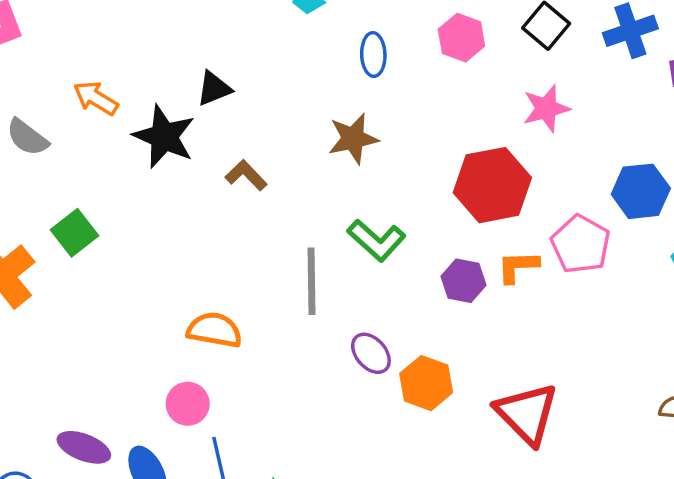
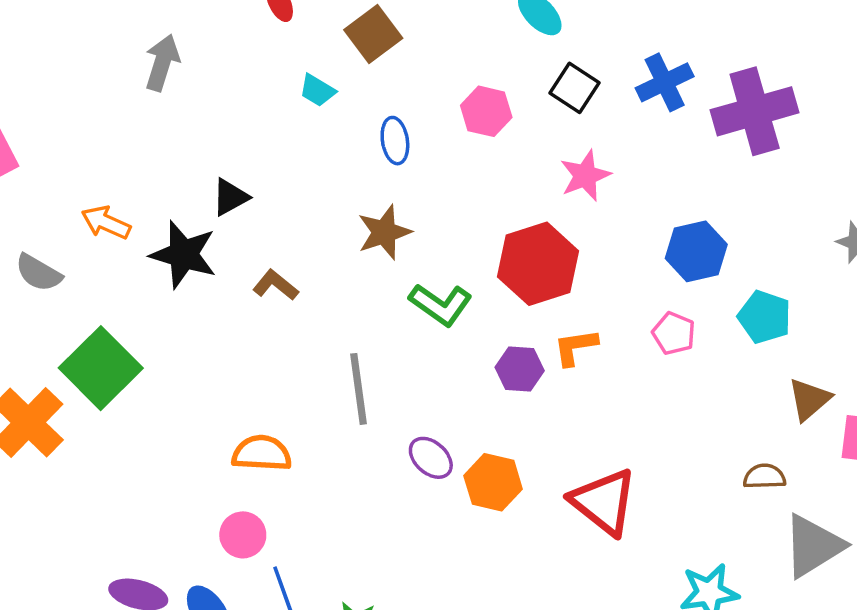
green square: (74, 233) -> (101, 368), size x1.6
green L-shape: (377, 240) -> (441, 305), moved
pink pentagon: (581, 244) -> (674, 333), moved, size x0.7

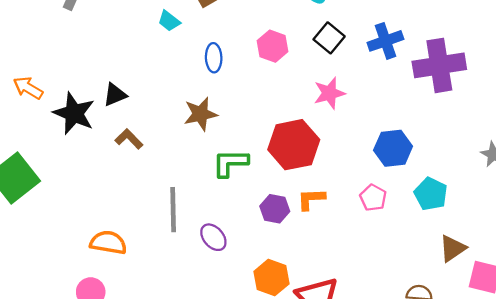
black triangle: (230, 197) -> (115, 95), moved
green L-shape: (441, 305) -> (230, 163), turned 138
purple ellipse: (431, 458) -> (213, 237), moved
orange hexagon: (493, 482) -> (272, 278), moved

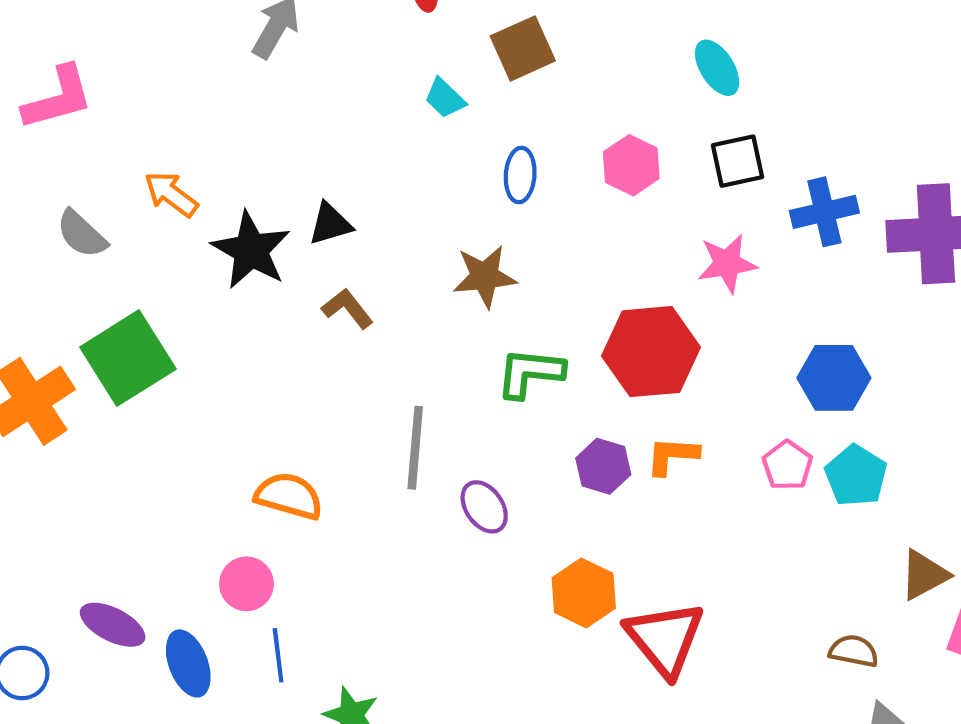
black square: (329, 38) -> (737, 161), turned 32
blue cross: (385, 41) -> (824, 212), moved
cyan pentagon: (431, 194) -> (856, 476), moved

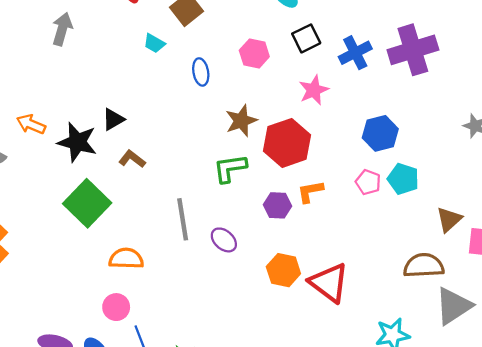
brown star: (485, 276) -> (241, 121), moved
green square: (128, 358) -> (87, 203), moved
brown semicircle: (854, 651) -> (424, 266), size x1.6

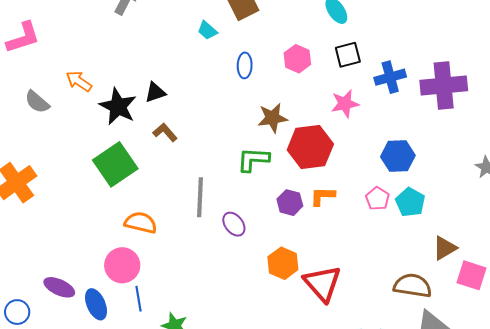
pink circle: (116, 307) -> (122, 265), size x1.4

